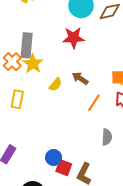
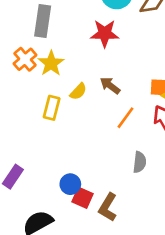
gray rectangle: (27, 45) -> (43, 21), moved
yellow rectangle: (17, 99) -> (52, 108), moved

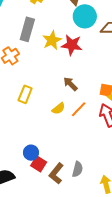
yellow star: (51, 63) -> (52, 40), moved
yellow semicircle: (78, 92) -> (59, 109), moved
gray semicircle: (140, 162) -> (77, 169), moved

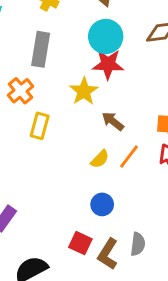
cyan circle: (85, 16) -> (106, 36), moved
yellow star: (52, 40) -> (84, 91), moved
yellow rectangle: (25, 94) -> (40, 126), moved
blue circle: (31, 153) -> (102, 204), moved

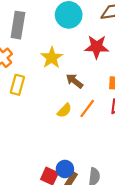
red star: (108, 64) -> (97, 47), moved
blue circle: (102, 204) -> (65, 169), moved

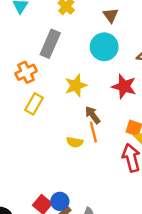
orange line: (87, 109) -> (93, 132), moved, turned -66
yellow semicircle: (64, 111) -> (75, 142), turned 42

